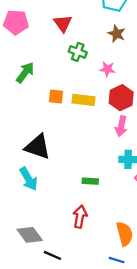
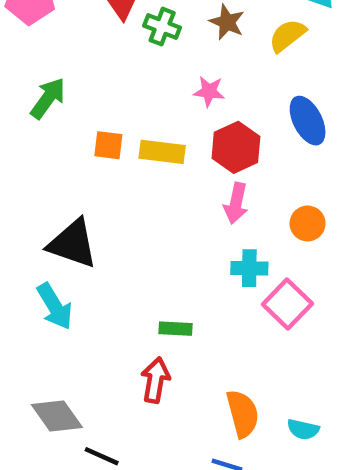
green cross: (78, 52) -> (162, 27), moved
green rectangle: (90, 181) -> (176, 329), moved

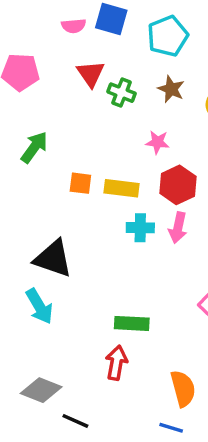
cyan cross: (249, 268) -> (140, 228), moved
green rectangle: (176, 329) -> (132, 323), size x1.4
gray diamond: (57, 416) -> (41, 390), turned -33

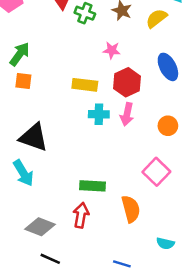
orange square: (80, 183) -> (23, 81), moved
orange semicircle: (183, 388) -> (131, 209), moved
gray diamond: (41, 390) -> (40, 227), moved

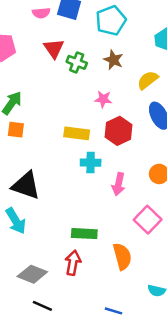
yellow semicircle: (156, 18) -> (148, 80), moved
pink arrow: (127, 114) -> (118, 184), moved

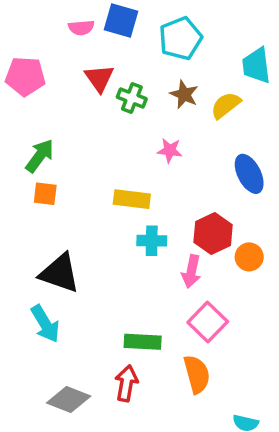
yellow semicircle: (148, 80) -> (226, 105), moved
red hexagon: (118, 131) -> (213, 233), moved
pink square: (148, 220) -> (208, 322), moved

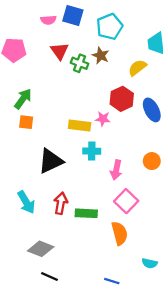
brown star: (184, 94) -> (101, 56), moved
pink star: (170, 150) -> (103, 119), moved
red hexagon: (213, 233) -> (122, 99), moved
black triangle: (60, 273) -> (51, 161), moved, turned -44
red arrow: (126, 383) -> (61, 203), moved

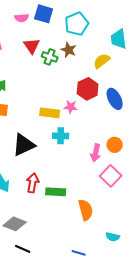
pink arrow: (116, 170) -> (96, 153), moved
pink square: (126, 201) -> (111, 176), moved

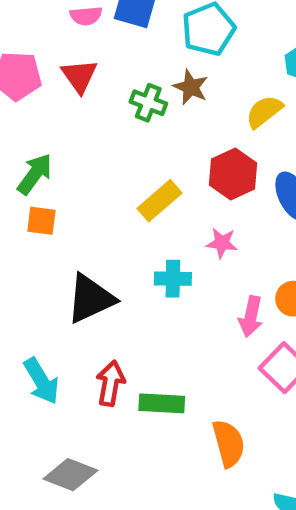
red triangle: (32, 46) -> (79, 76), moved
pink star: (71, 107) -> (222, 243), moved
yellow rectangle: (50, 113) -> (159, 201), moved, turned -48

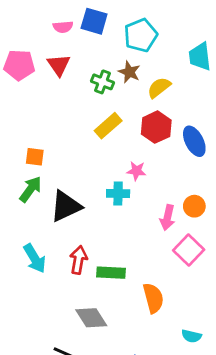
yellow semicircle: (264, 112) -> (159, 88), moved
green arrow: (35, 174) -> (30, 189), moved
yellow rectangle: (159, 201) -> (108, 126), moved
pink star: (222, 243) -> (136, 171), moved
gray diamond: (70, 475) -> (91, 318), moved, turned 36

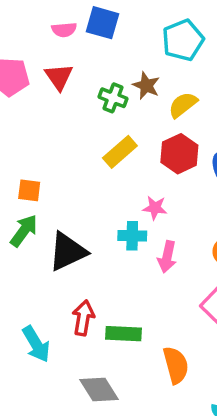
cyan pentagon: (141, 35) -> (183, 40), moved
pink arrow: (167, 217) -> (167, 257), moved
cyan arrow: (35, 258) -> (36, 344), moved

